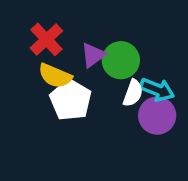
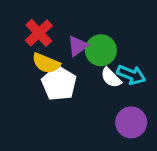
white semicircle: (133, 93) -> (111, 78), turned 115
purple circle: (157, 116) -> (131, 122), moved

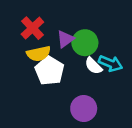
yellow semicircle: (46, 63) -> (39, 54), turned -35
purple circle: (131, 122) -> (84, 108), moved

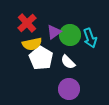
cyan arrow: (110, 63) -> (90, 38), moved, turned 48
white semicircle: (93, 66) -> (68, 62), moved

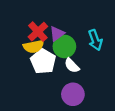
red cross: (27, 23) -> (38, 32), moved
green circle: (70, 35) -> (64, 46), moved

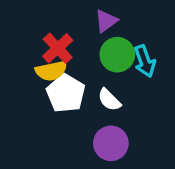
purple triangle: (57, 34) -> (106, 21), moved
green circle: (64, 46) -> (117, 55), moved

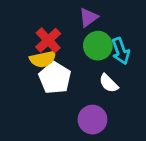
white semicircle: (109, 100) -> (109, 83), moved

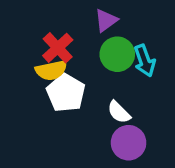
white semicircle: (109, 83) -> (119, 112), moved
purple circle: (92, 120) -> (129, 143), moved

